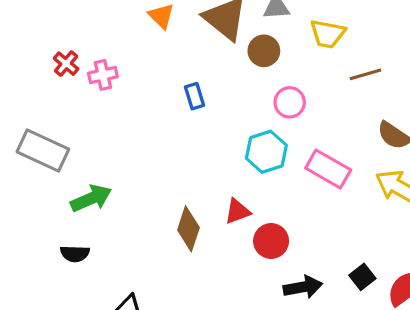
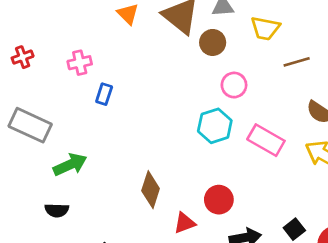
red cross: (66, 64) -> (23, 57), moved, turned 30
blue rectangle: (195, 96) -> (104, 94), moved, turned 35
red triangle: (237, 211) -> (185, 223), moved

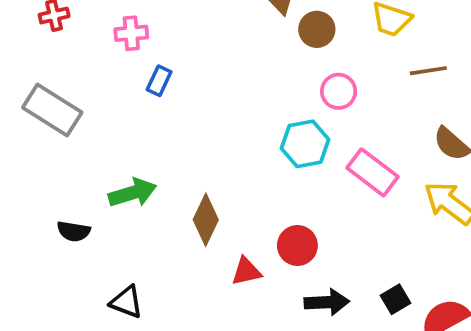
green arrow: (70, 165) -> (133, 193), moved

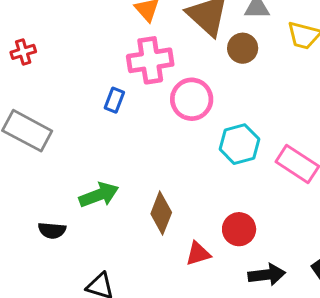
pink cross: (131, 33) -> (150, 60), moved, size x1.6
pink circle: (339, 91) -> (192, 99), moved, size x1.4

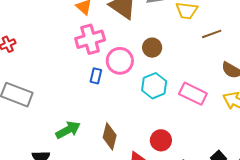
brown circle: (243, 48) -> (152, 48), moved
blue rectangle: (114, 100) -> (96, 76), moved

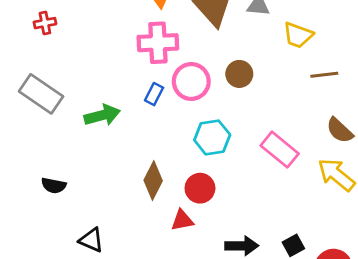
cyan hexagon: (154, 86) -> (212, 137), moved
green arrow: (68, 130) -> (102, 115), moved
red circle: (161, 140) -> (200, 188), moved

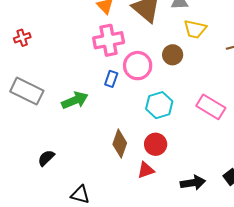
yellow trapezoid: (298, 35) -> (195, 29), moved
black semicircle: (54, 186) -> (46, 158), turned 132

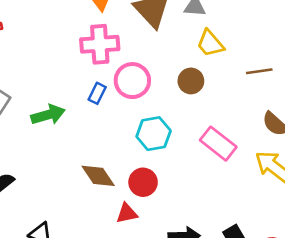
yellow trapezoid: (195, 29) -> (210, 43), turned 30
brown circle: (173, 55) -> (191, 81), moved
brown diamond: (120, 144) -> (98, 176), turned -60

